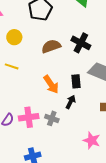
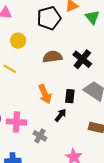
gray cross: (52, 118) -> (40, 136), moved

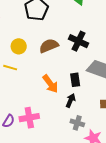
yellow circle: (18, 41) -> (19, 46), moved
gray cross: (40, 136) -> (77, 123), moved

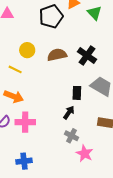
orange arrow: (50, 84) -> (14, 96), moved, turned -42

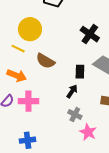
yellow circle: (27, 50) -> (30, 29), size x1.5
brown semicircle: (57, 55) -> (45, 61), moved, turned -138

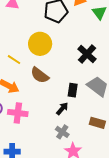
yellow circle: (30, 29) -> (40, 44), moved

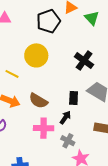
brown semicircle: (40, 75) -> (38, 101), moved
pink cross: (18, 113) -> (44, 128), moved

